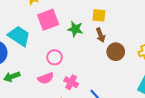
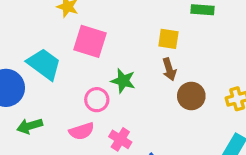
pink square: (48, 20) -> (90, 41), turned 35
green star: (75, 29) -> (123, 81), moved

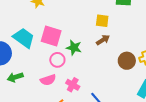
pink square: (90, 41) -> (51, 36), moved
brown arrow: (169, 69) -> (103, 40), turned -104
brown circle: (191, 96) -> (127, 61), moved

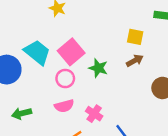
pink square: (51, 36) -> (71, 52), turned 30
pink circle: (57, 60) -> (65, 79), moved
green arrow: (15, 77) -> (22, 113), moved

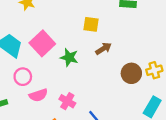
yellow square: (135, 37) -> (91, 24), moved
pink circle: (65, 79) -> (23, 77), moved

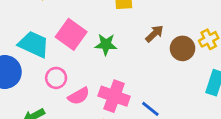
brown arrow: (103, 49) -> (155, 34), moved
pink cross: (67, 101) -> (114, 96), size x1.5

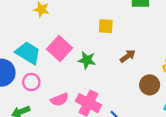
brown circle: (183, 48) -> (150, 85), moved
pink circle: (56, 78) -> (31, 82), moved

